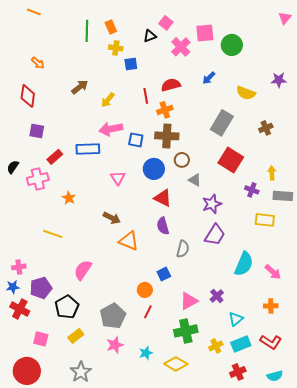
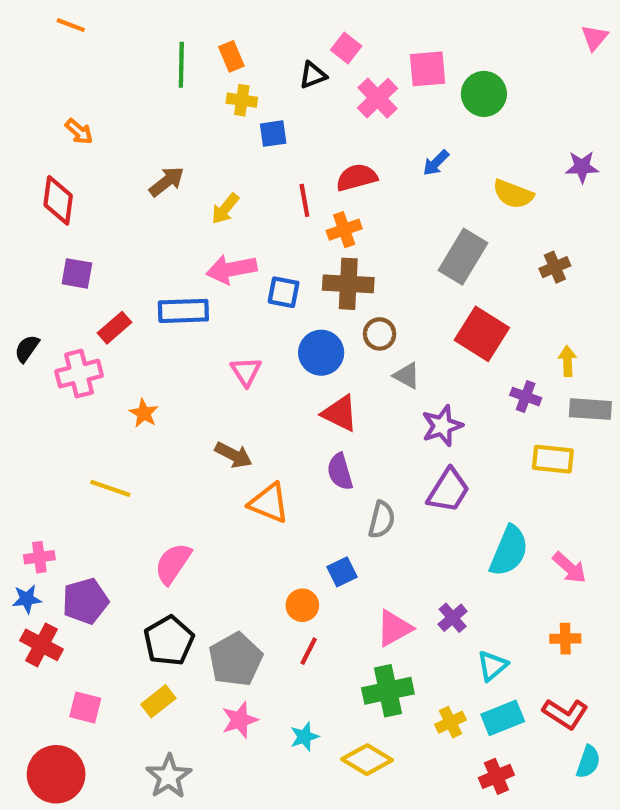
black pentagon: (67, 307) -> (169, 641), moved
cyan semicircle: (275, 376) -> (588, 762), moved, turned -56

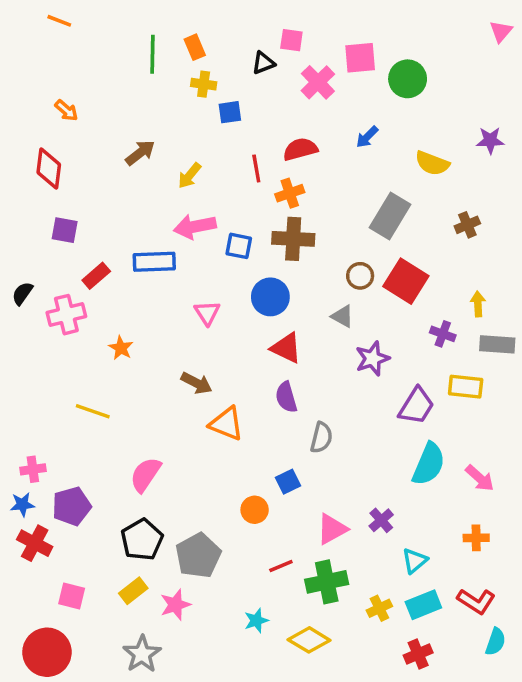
pink square: (346, 48) -> (291, 40), turned -30
brown circle: (380, 334) -> (360, 276), moved
purple trapezoid: (448, 490) -> (416, 406), moved
red line: (309, 651) -> (281, 566), moved, turned 40
pink star: (240, 720) -> (175, 605), moved

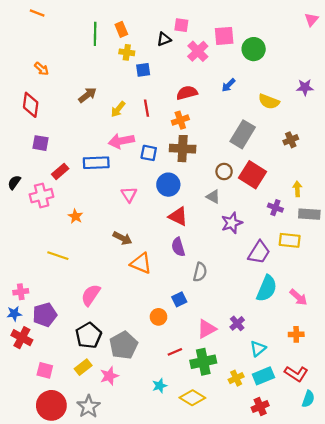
red line: (256, 169) -> (146, 108), moved
red circle: (47, 652) -> (51, 405), moved

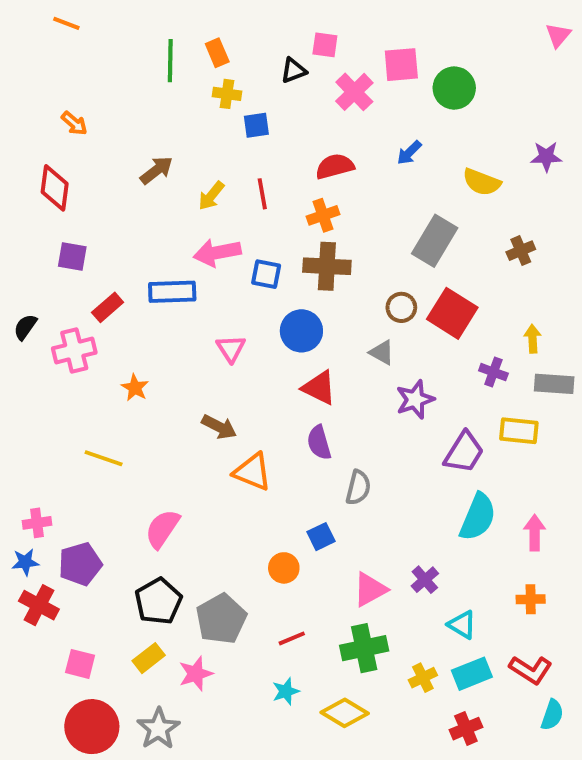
pink arrow: (298, 297) -> (535, 533), turned -132
cyan triangle: (258, 349) -> (462, 625), turned -49
red line: (175, 352) -> (292, 638), moved

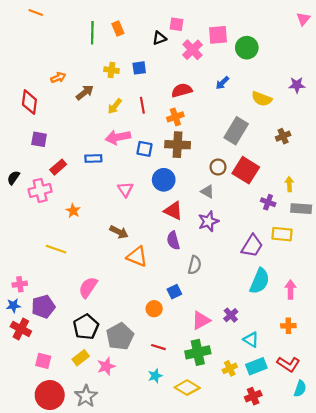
yellow cross: (227, 94) -> (111, 70), moved
orange arrow: (74, 123) -> (58, 78), moved, turned -64
blue rectangle: (172, 292) -> (93, 158), size x0.7
purple star: (415, 399) -> (208, 221), moved
red line: (292, 638) -> (158, 347), turned 40

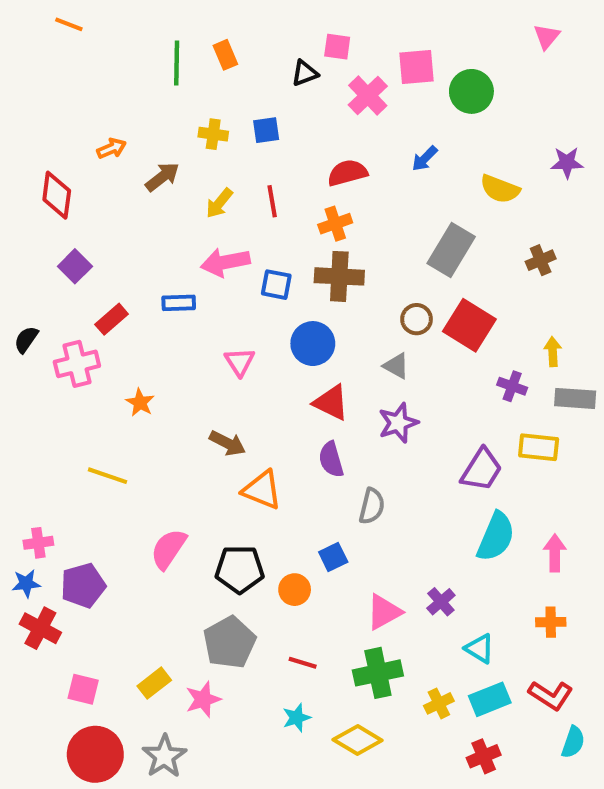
pink triangle: (303, 19) -> (547, 37), moved
purple square: (39, 139) -> (75, 266), turned 35
black pentagon: (86, 327) -> (240, 569), moved, turned 30

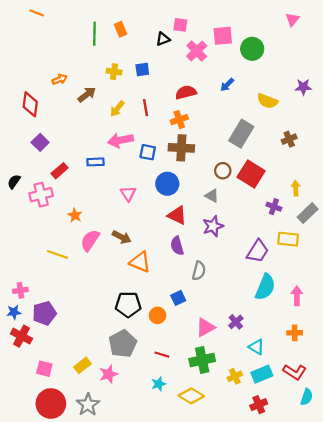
gray rectangle: (575, 398) -> (308, 213), turned -48
pink semicircle: (168, 549) -> (90, 240), moved

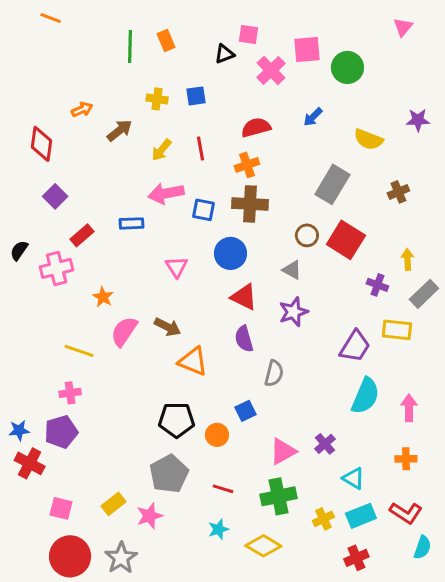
pink cross: (20, 290) -> (70, 393), moved

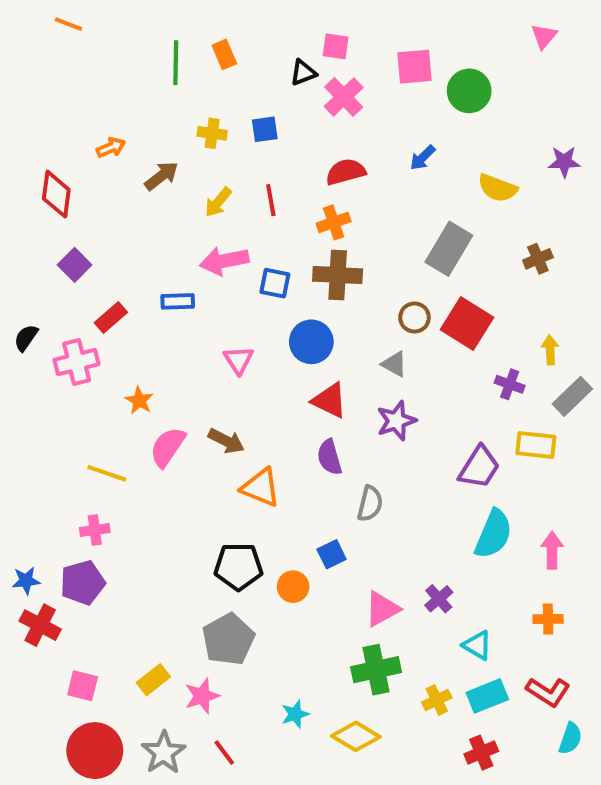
pink cross: (271, 70) -> (344, 97), moved
red line: (223, 489) -> (224, 753), moved, turned 36

